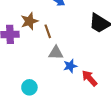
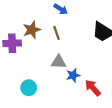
brown line: (48, 31) -> (57, 33), moved
cyan circle: (29, 87) -> (29, 88), moved

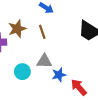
cyan circle: (29, 88) -> (22, 72), moved

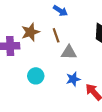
gray triangle: (44, 61) -> (69, 52), moved

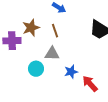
gray triangle: (69, 52) -> (52, 54), moved

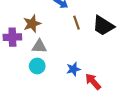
brown line: (55, 31) -> (76, 23), moved
gray triangle: (52, 54) -> (39, 46), moved

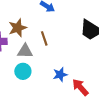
brown line: (76, 23) -> (44, 38), moved

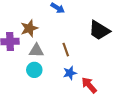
brown line: (44, 38) -> (66, 50), moved

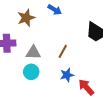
brown star: (29, 28) -> (26, 18), moved
brown line: (66, 50) -> (63, 51), turned 48

